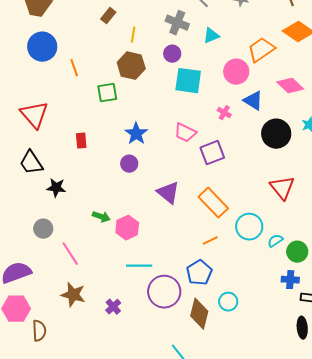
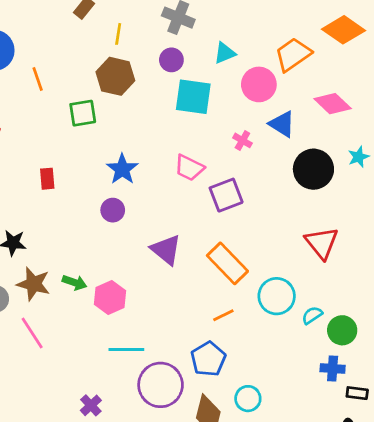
cyan triangle: (211, 36) -> (225, 53), moved
brown star: (73, 295) -> (34, 284), moved

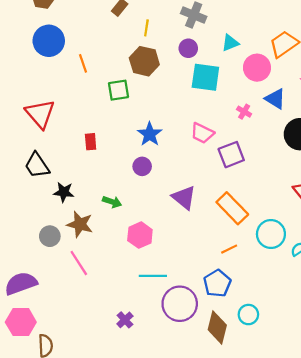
green arrow: (74, 282) -> (112, 202), moved

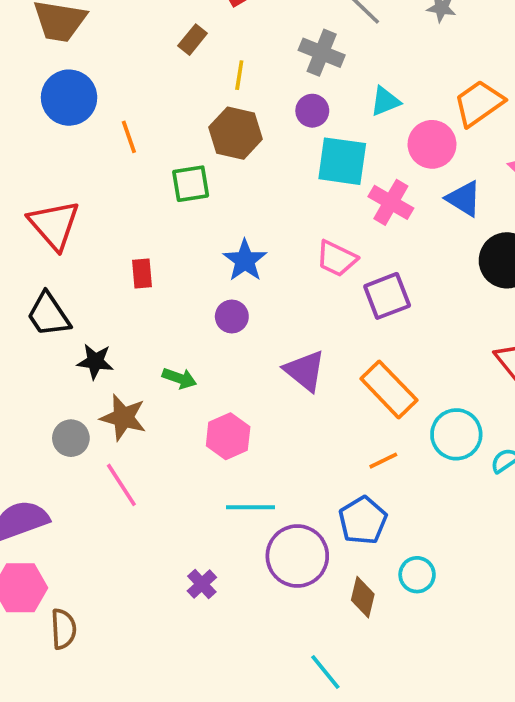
pink cross: (244, 112) -> (391, 202), moved, size x1.6
brown diamond: (217, 327) -> (363, 597), size x0.7

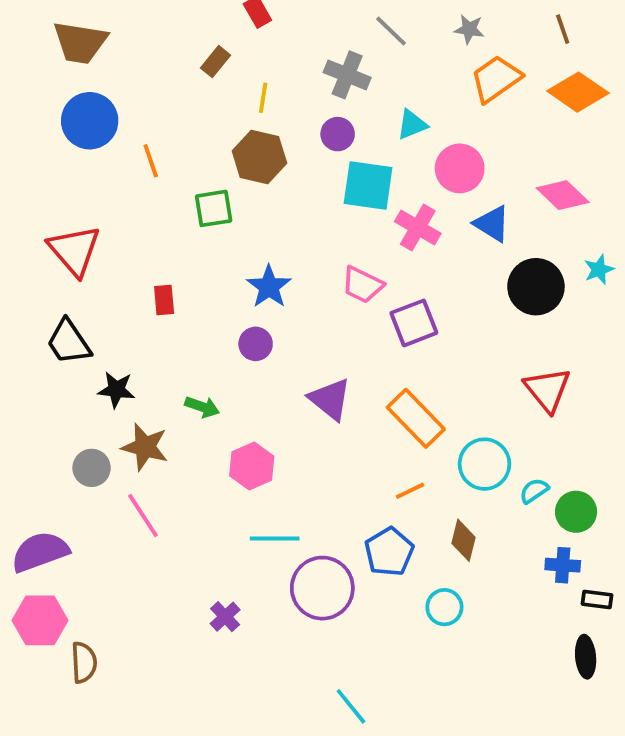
orange trapezoid: (479, 103) -> (496, 79), moved
brown diamond: (363, 597) -> (463, 540), moved

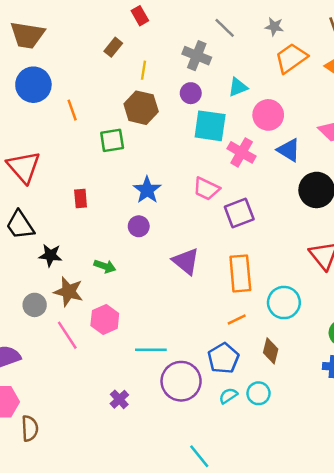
orange rectangle: (416, 418) -> (240, 273), turned 39
pink hexagon: (252, 466) -> (105, 319), moved
cyan semicircle: (534, 491) -> (228, 396), moved

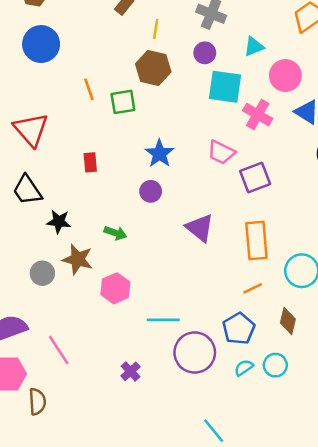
orange line: (72, 110) -> (89, 89), moved
pink line: (67, 335) -> (59, 350), moved

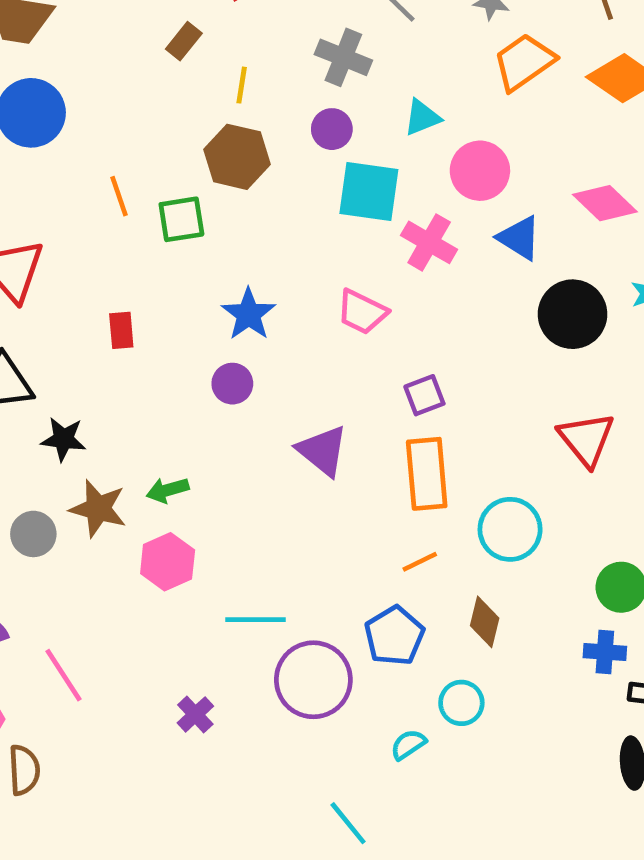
purple square: (255, 178) -> (424, 395), moved, size x0.7
green arrow: (115, 233) -> (168, 490), moved, turned 145
cyan semicircle: (244, 368) -> (408, 745), moved

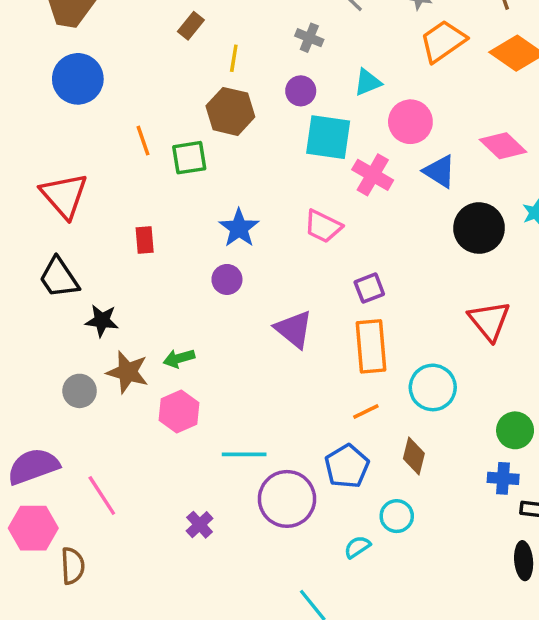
gray cross: (343, 57) -> (309, 38), size x0.7

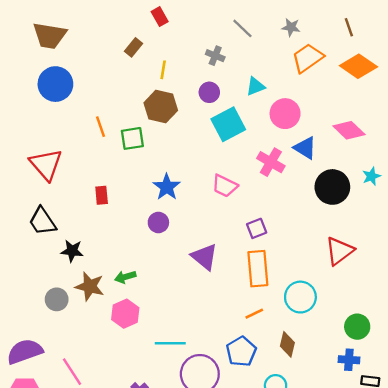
cyan square: (328, 137) -> (228, 124), turned -36
pink cross: (373, 175) -> (271, 162), moved
red triangle: (489, 321) -> (339, 251), turned 32

